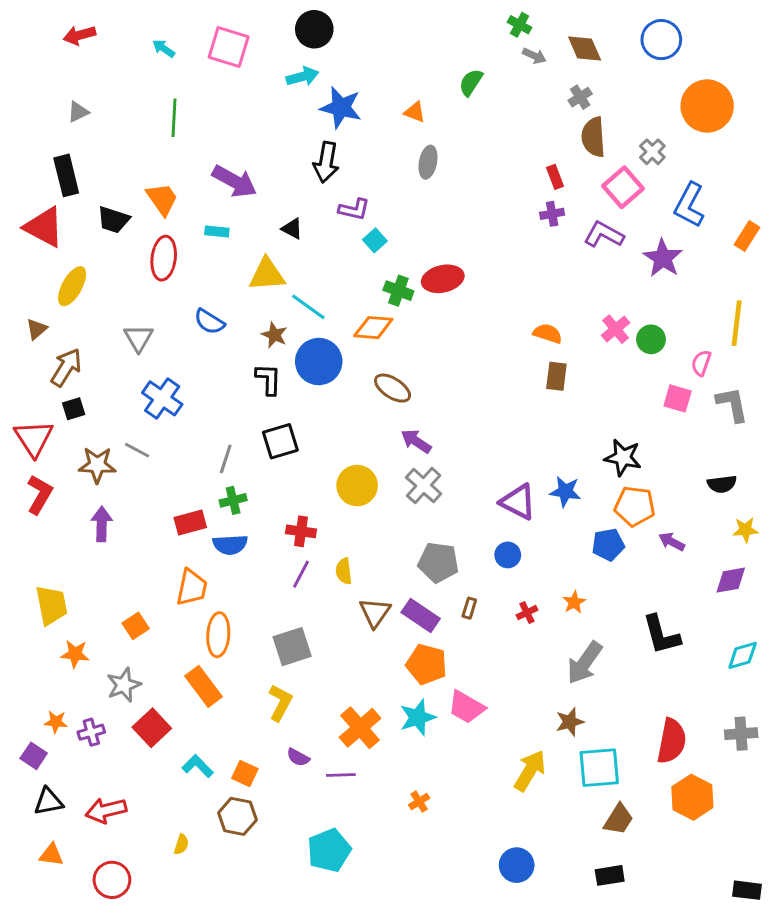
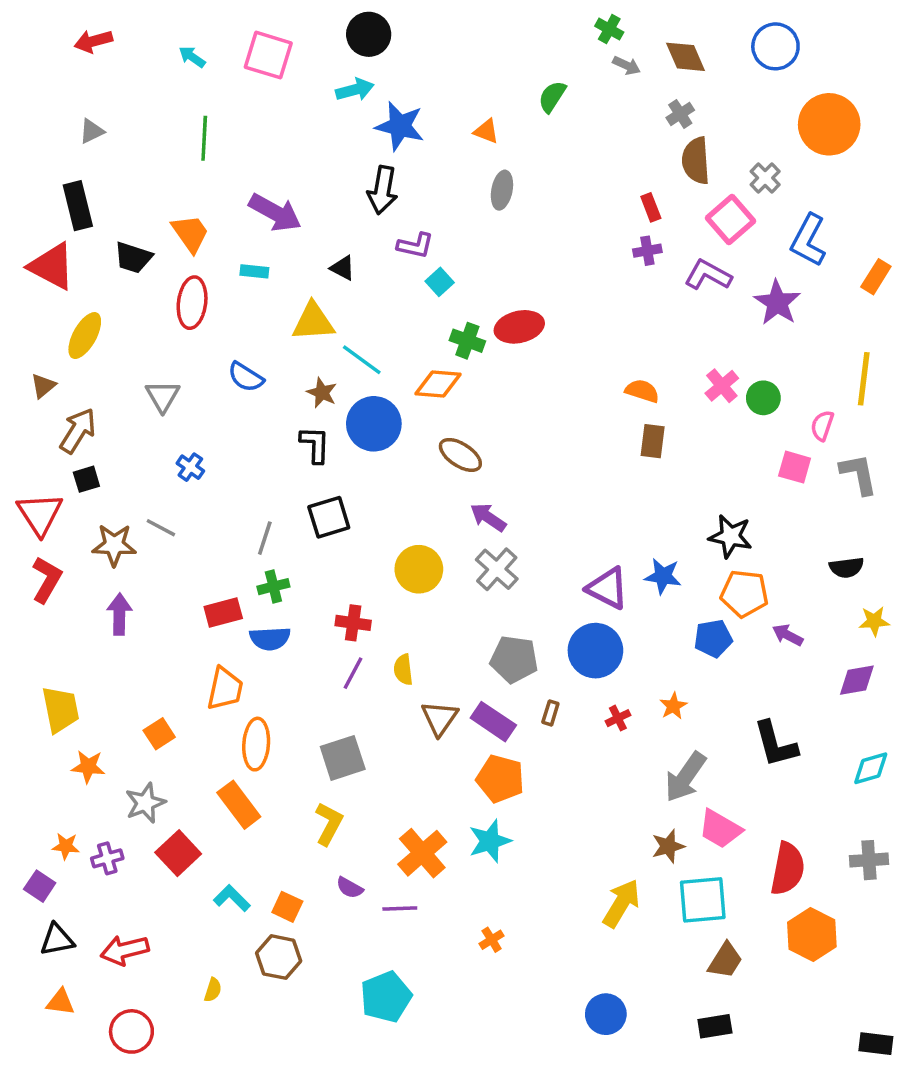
blue cross: (162, 398) -> (190, 467), size x0.6
blue circle: (508, 555) -> (595, 651), size x1.8
pink trapezoid: (466, 707) -> (720, 829), moved

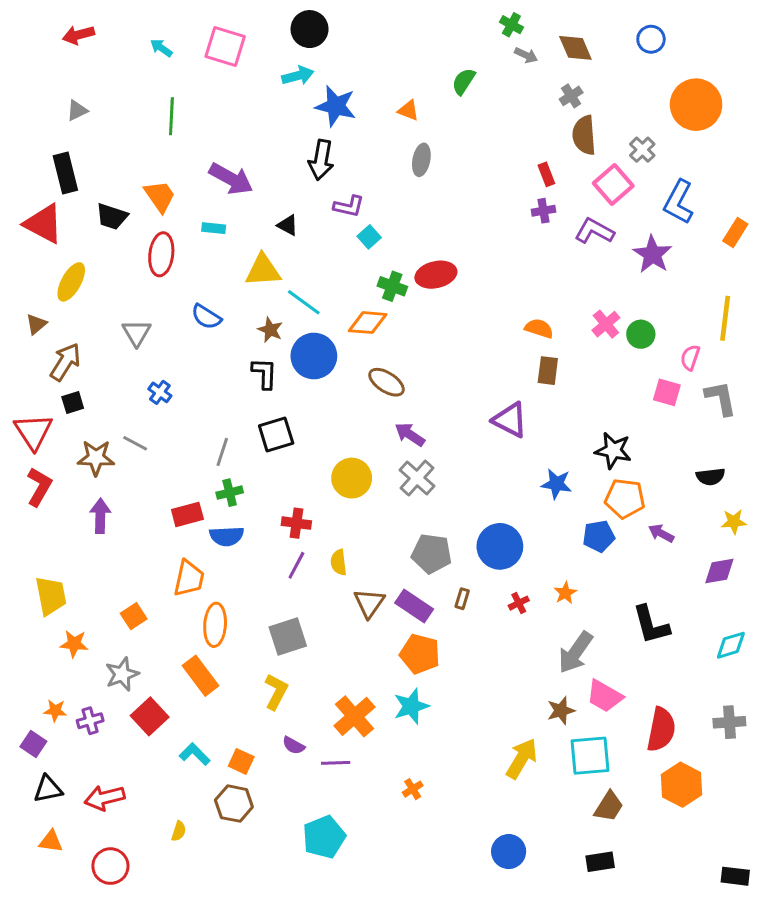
blue circle: (775, 46) -> (651, 39), size x0.7
purple triangle: (608, 588) -> (510, 420), moved

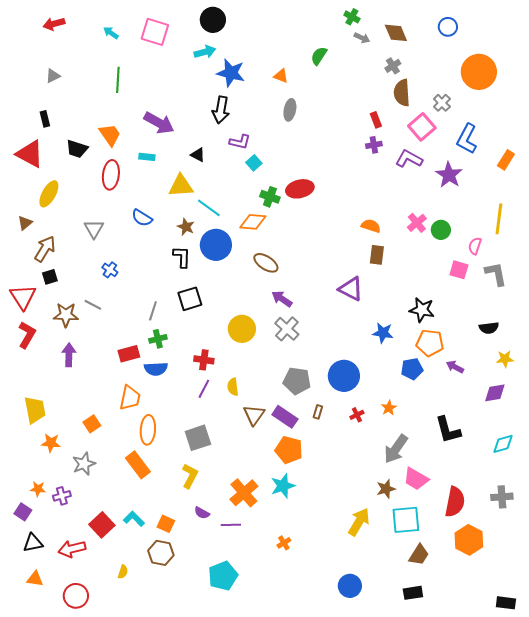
black rectangle: (65, 173) -> (45, 119), size x0.6
red square: (150, 716) -> (102, 525), moved

